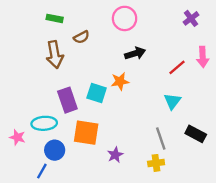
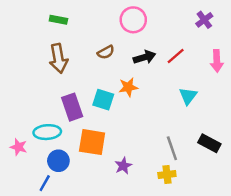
brown semicircle: (81, 37) -> (106, 52), moved
red line: (177, 67) -> (176, 56), moved
cyan triangle: (172, 101) -> (188, 96), moved

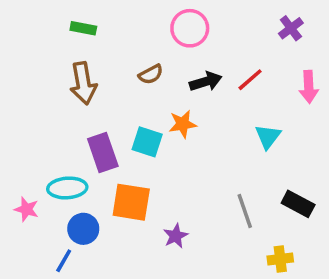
yellow cross: (167, 174) -> (280, 259), moved

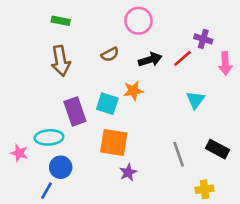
purple cross: (291, 28) -> (203, 39), moved, turned -36
orange square: (131, 202) -> (114, 143), moved

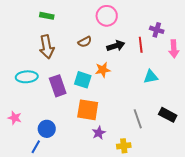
red line: (183, 58) -> (141, 45), turned -56
cyan triangle: (195, 100) -> (151, 77), turned 42
cyan ellipse: (49, 137) -> (27, 77), moved
yellow cross: (205, 189) -> (124, 146), moved

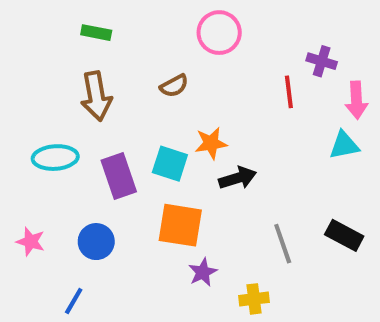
black arrow: (116, 46) -> (238, 178), moved
cyan triangle: (151, 77) -> (344, 145), moved
blue circle: (47, 129) -> (96, 242), moved

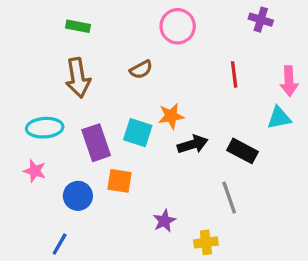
purple cross: (322, 61) -> (261, 20), moved
orange square: (180, 225) -> (119, 181), moved, size x0.7
black rectangle: (344, 235) -> (243, 151), moved
pink star: (31, 242) -> (35, 171), moved

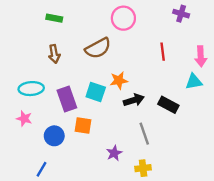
brown semicircle: (141, 69) -> (98, 48), size x1.6
brown arrow: (78, 78) -> (54, 54), size x0.7
gray line: (229, 198) -> (144, 134), moved

